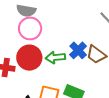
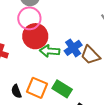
red circle: (29, 58) -> (35, 36), moved

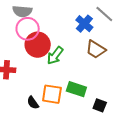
blue cross: (73, 48) -> (84, 24), moved
green arrow: (50, 51) -> (55, 56), turned -42

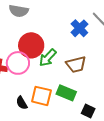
pink circle: (28, 29) -> (18, 63), moved
brown trapezoid: (96, 49) -> (76, 64), moved, turned -50

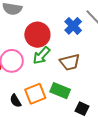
red circle: (31, 45) -> (37, 35), moved
orange square: (41, 96) -> (35, 94), turned -35

